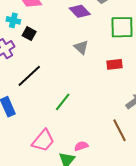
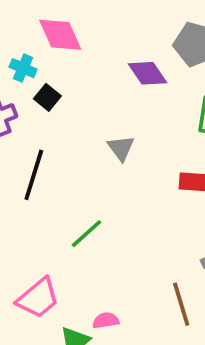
gray triangle: (81, 47) -> (121, 148), moved
black line: (29, 76) -> (34, 175), turned -40

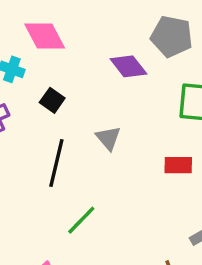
black square: (47, 97) -> (52, 100), moved
black line: (34, 175) -> (56, 163), moved

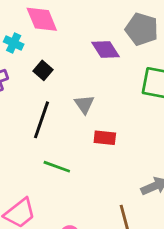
red rectangle: (178, 165) -> (105, 138), moved
green line: (81, 220) -> (57, 167), turned 60

